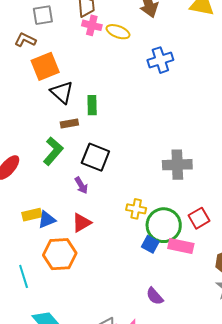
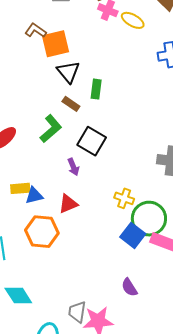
brown L-shape: (25, 40) -> (36, 31), moved
brown rectangle: (69, 123) -> (71, 104), turned 36
blue square: (150, 244) -> (133, 235), size x1.4

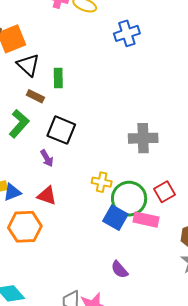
red triangle: (68, 204) -> (47, 196), turned 50

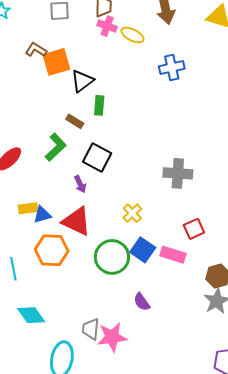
black triangle: (28, 65) -> (82, 81), moved, turned 35
yellow cross: (102, 182) -> (132, 213), turned 30
red triangle: (47, 196) -> (77, 221), size x1.5
green circle: (129, 199) -> (112, 257), moved

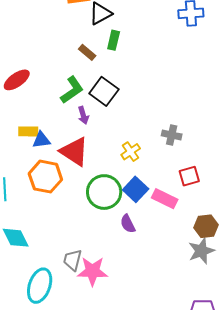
green L-shape: (56, 147) -> (72, 90), moved
gray cross: (178, 173) -> (172, 135), moved, size x0.7
purple semicircle: (142, 302) -> (128, 224), moved

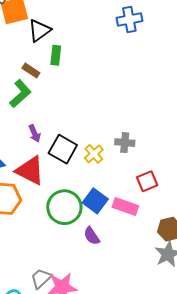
green L-shape: (72, 90) -> (20, 94), moved
black square: (104, 91) -> (63, 149), moved
yellow cross: (131, 152) -> (94, 154), moved
gray trapezoid: (73, 260) -> (41, 278), turned 40

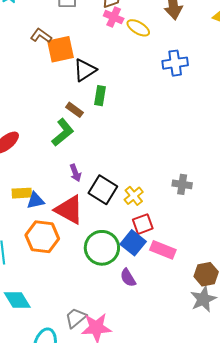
gray cross: (125, 143) -> (182, 184), moved
red square: (147, 181) -> (143, 224), moved

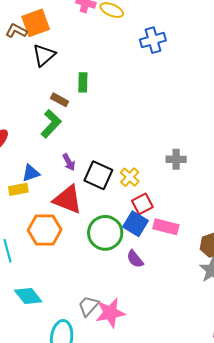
orange square: (61, 49) -> (36, 23), moved
black triangle: (85, 70) -> (44, 55), moved
blue triangle: (35, 201) -> (31, 173), moved

